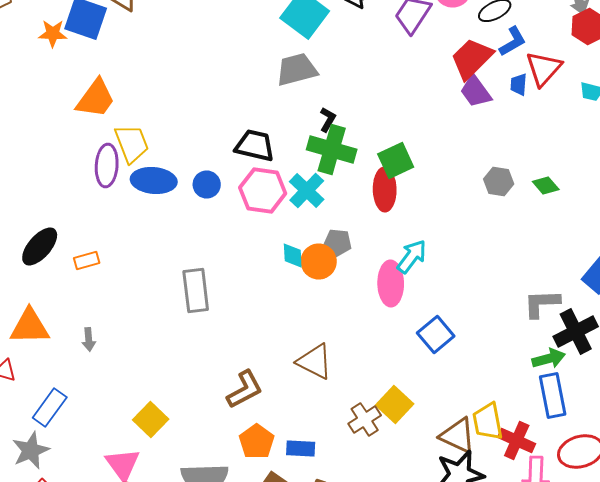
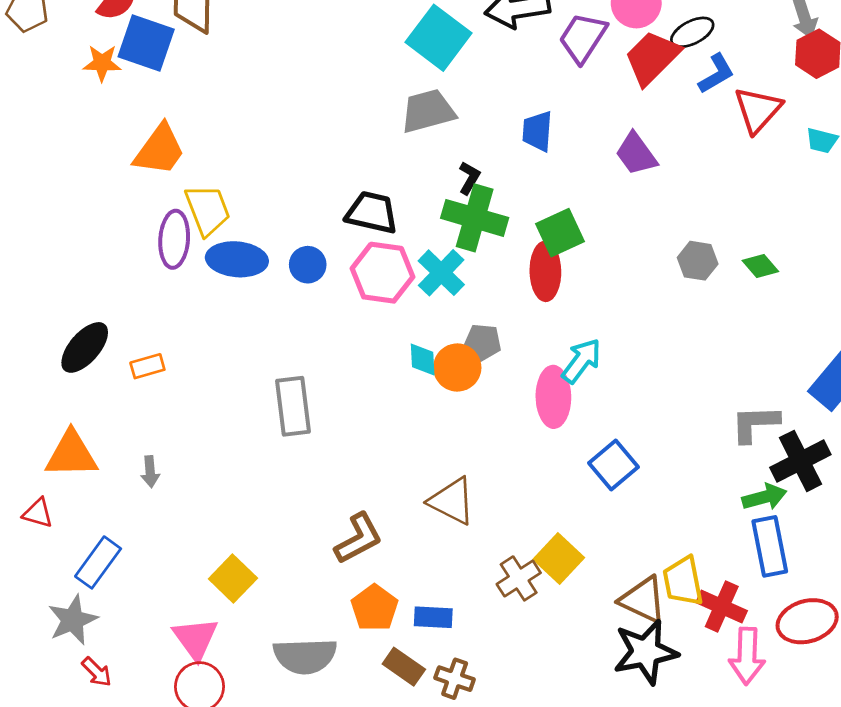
red trapezoid: (472, 58) -> (652, 58), moved
blue trapezoid: (519, 84) -> (537, 131), moved, size x1.4
purple trapezoid: (476, 92) -> (636, 154), moved

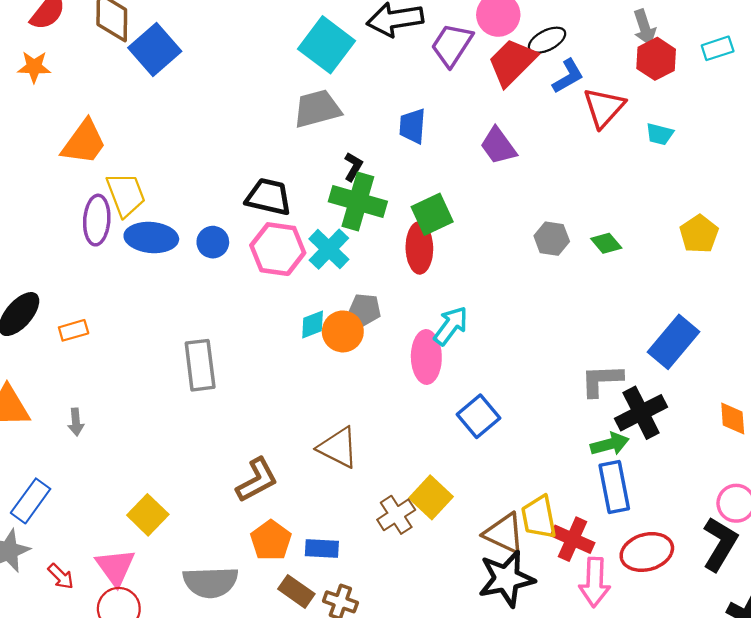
blue square: (146, 43) -> (155, 49), moved, turned 30
cyan diamond: (423, 359) -> (313, 325), turned 72
red arrow: (97, 672) -> (61, 576), moved

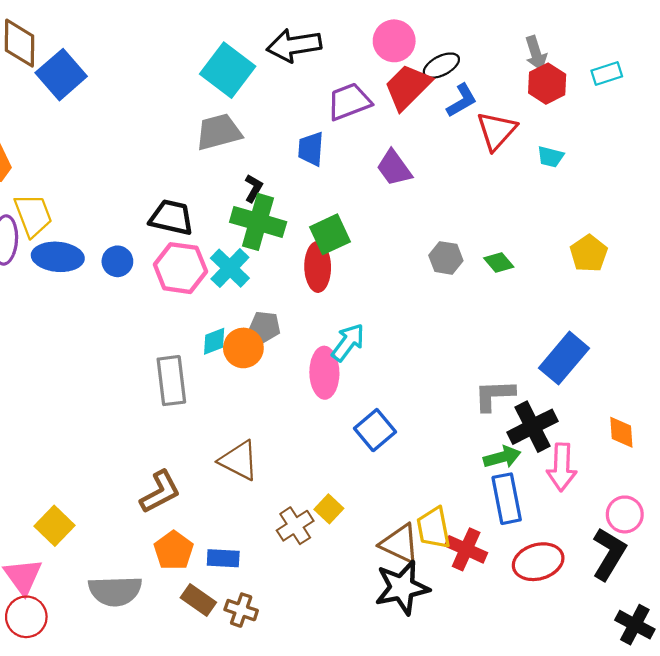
purple trapezoid: (452, 45) -> (349, 102), moved, turned 36
gray rectangle: (200, 365) -> (171, 381), moved
yellow square: (431, 497) -> (329, 509), size x0.7
pink arrow: (595, 582) -> (562, 467), moved

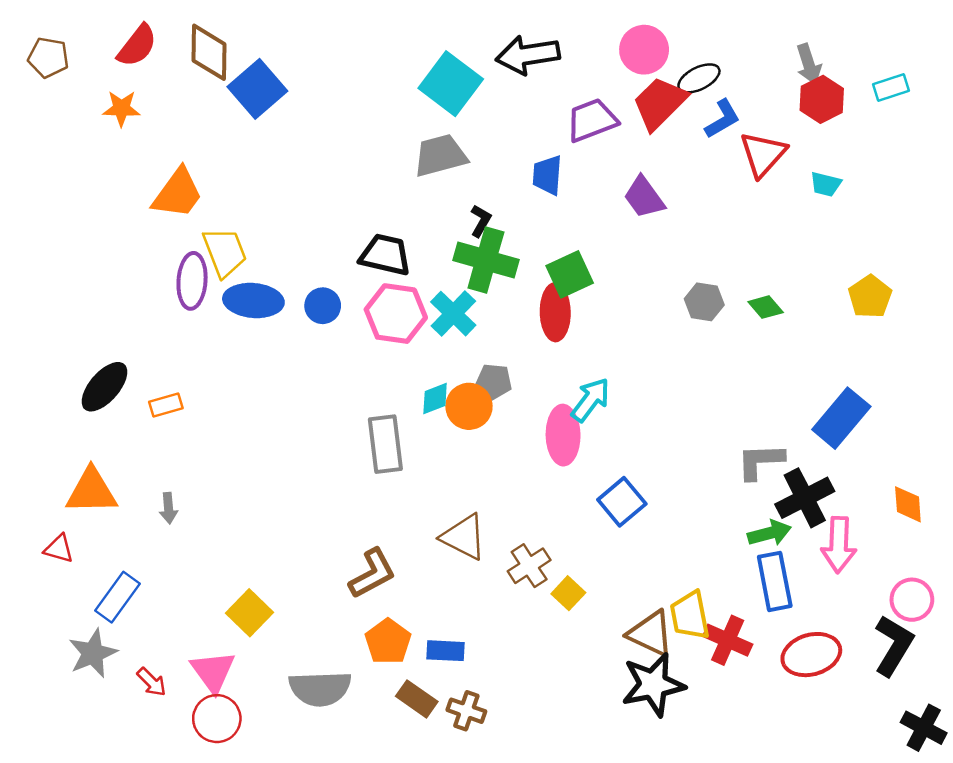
brown cross: (295, 526) -> (529, 566), moved

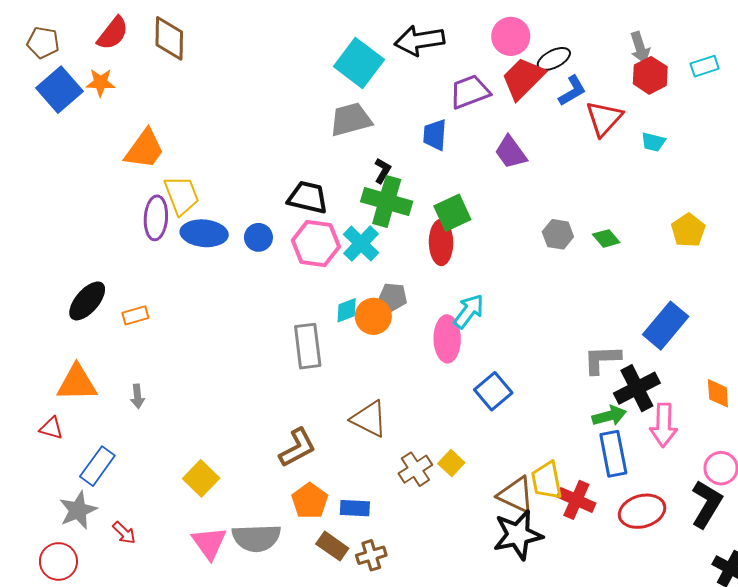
blue square: (257, 89) -> (59, 90), moved
brown cross: (529, 566) -> (415, 469), moved
pink triangle: (213, 672) -> (209, 543), moved
brown cross: (466, 711) -> (371, 555), turned -36
red circle: (217, 719) -> (58, 561), moved

